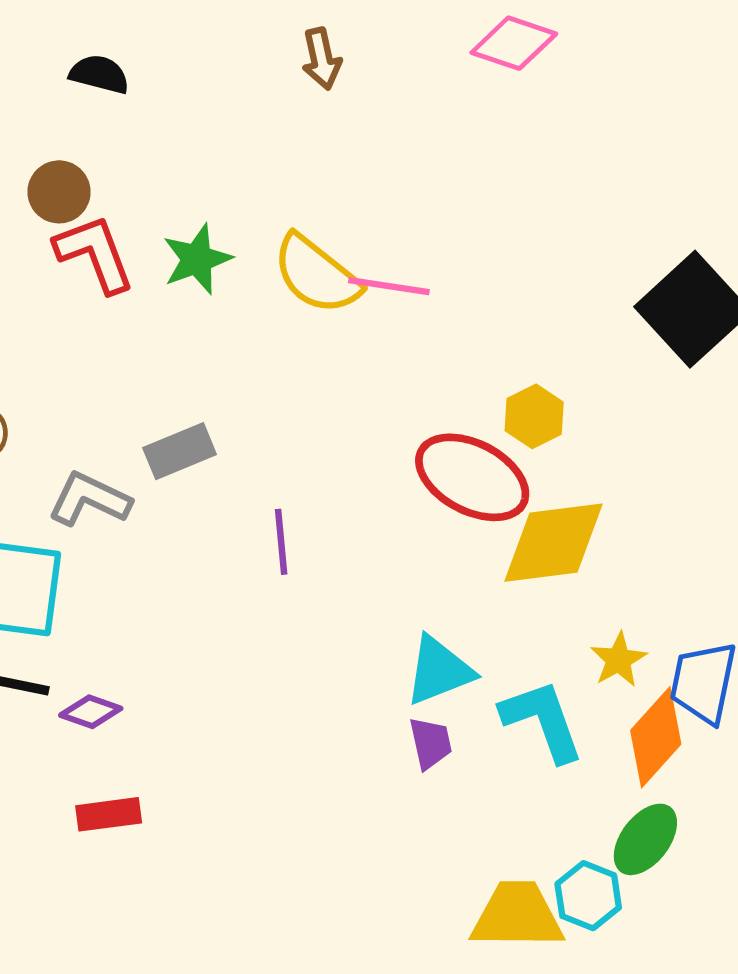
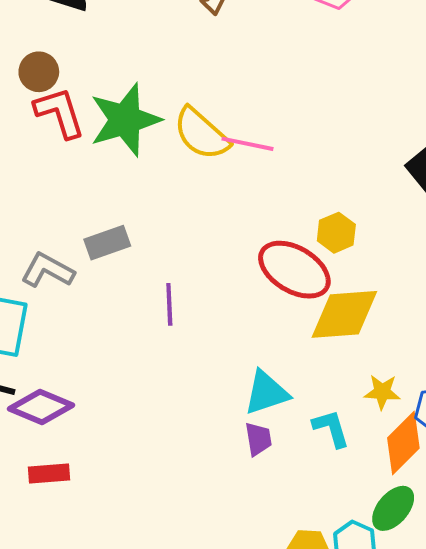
green star: (197, 259) -> (125, 120), size x1.6
yellow star: (619, 660) -> (382, 392), turned 30
purple diamond: (91, 712) -> (41, 407), size x1.6
cyan L-shape: (543, 720) -> (331, 428), size x0.7

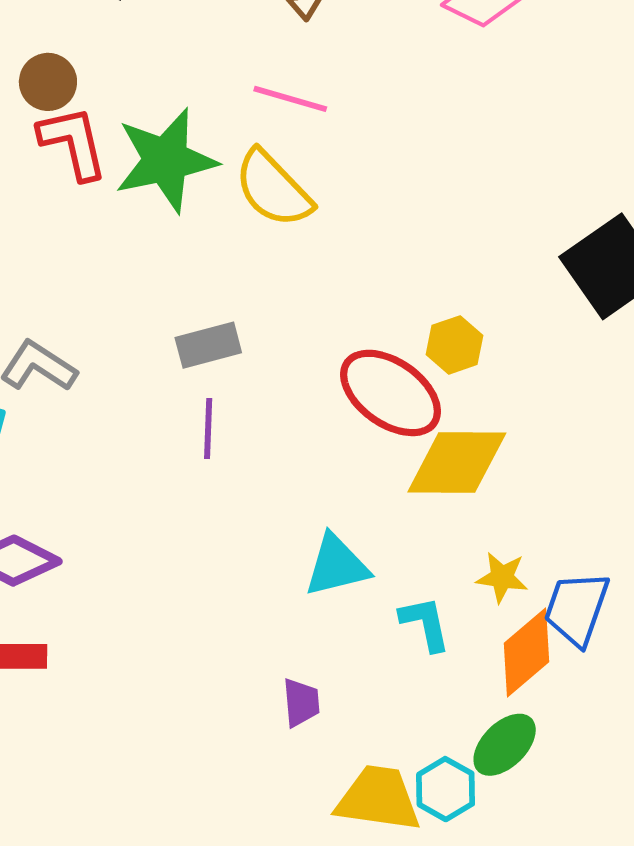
pink line: (247, 144) -> (290, 99), moved
gray rectangle: (107, 243) -> (208, 345), moved
purple trapezoid: (258, 439) -> (301, 703), moved

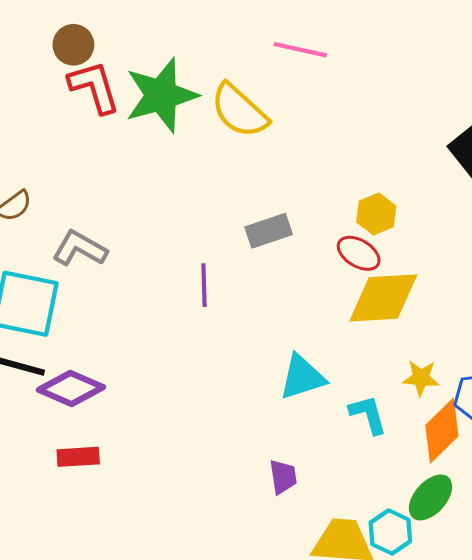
pink line: (290, 99) -> (300, 50), moved
gray rectangle: (208, 345) -> (269, 231), moved
red ellipse: (391, 393) -> (359, 253), moved, size x0.6

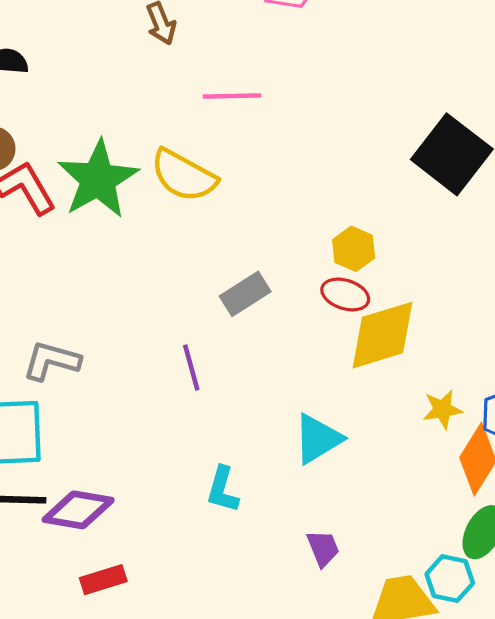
cyan L-shape: (368, 415) -> (223, 490), moved, turned -135

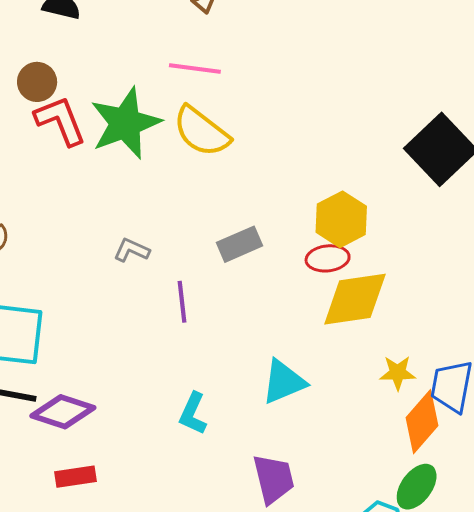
pink line: (232, 96) -> (195, 69), moved
yellow hexagon: (354, 249) -> (341, 219), size x1.4
red ellipse: (345, 295) -> (328, 258), turned -33
gray L-shape: (51, 361) -> (132, 250), moved, size x0.7
purple trapezoid: (323, 548) -> (274, 479), size x1.5

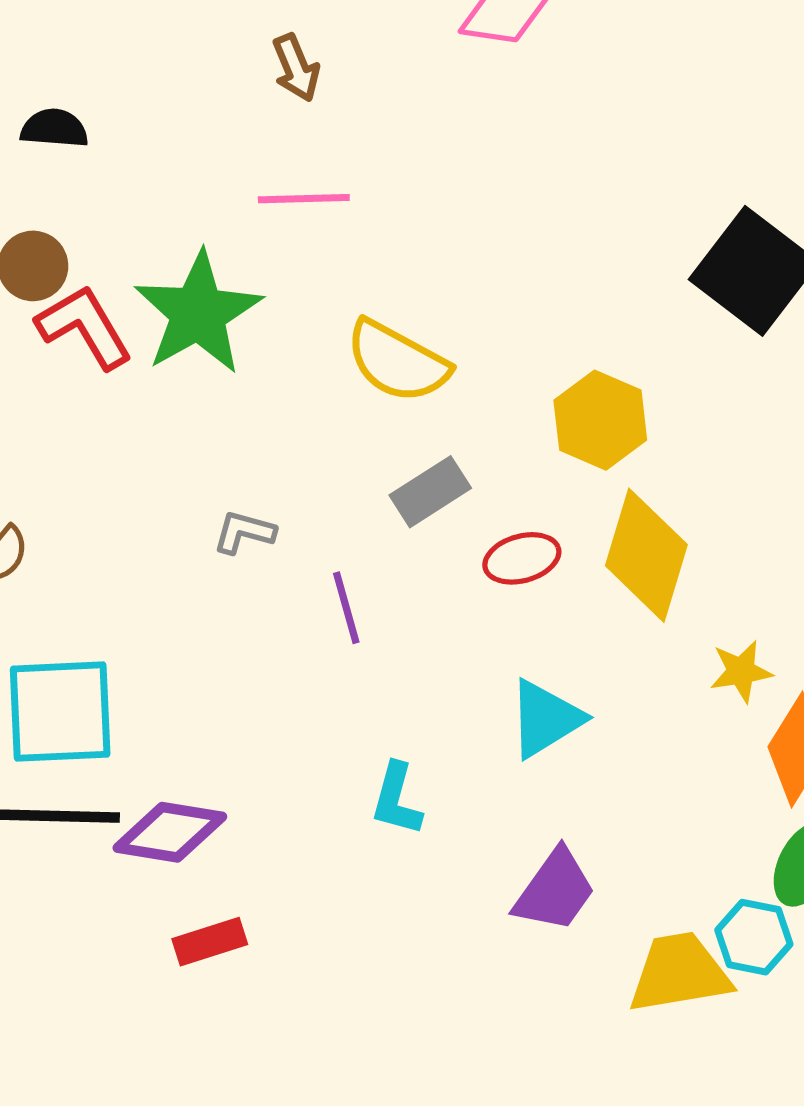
yellow semicircle: (201, 132) -> (397, 361), moved
red ellipse: (328, 258) -> (522, 558), moved
yellow diamond: (355, 299) -> (646, 555), turned -56
purple trapezoid: (274, 479) -> (555, 890), turned 58

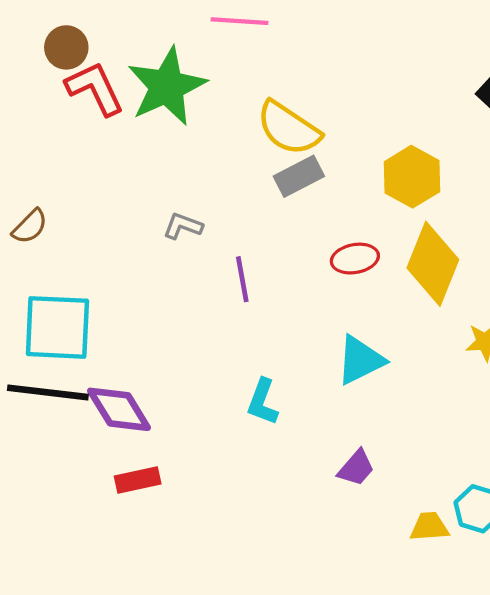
gray rectangle: (430, 492) -> (299, 176), moved
purple diamond: (170, 832) -> (119, 409), turned 44
purple trapezoid: (555, 890) -> (356, 468), size x0.7
yellow trapezoid: (680, 973) -> (429, 527), size x0.6

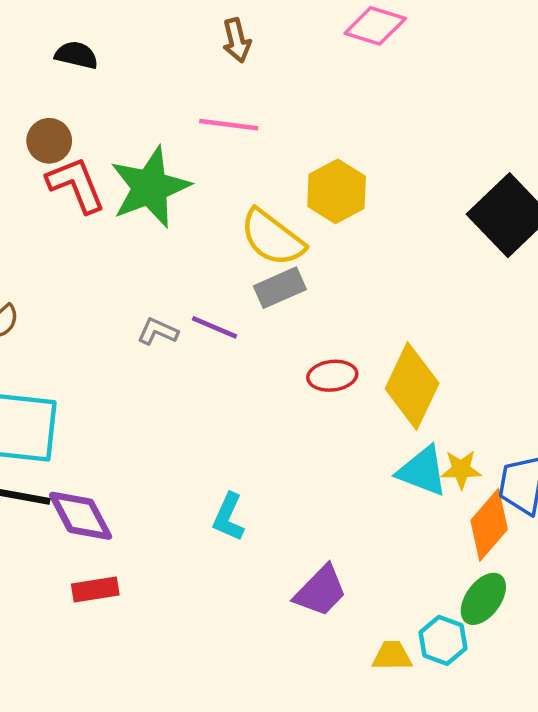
yellow hexagon: (412, 177) -> (337, 191), moved
purple line: (242, 279) -> (214, 327), moved, turned -60
cyan triangle: (360, 360) -> (422, 471), moved, turned 44
purple trapezoid: (356, 468) -> (321, 591), size x1.4

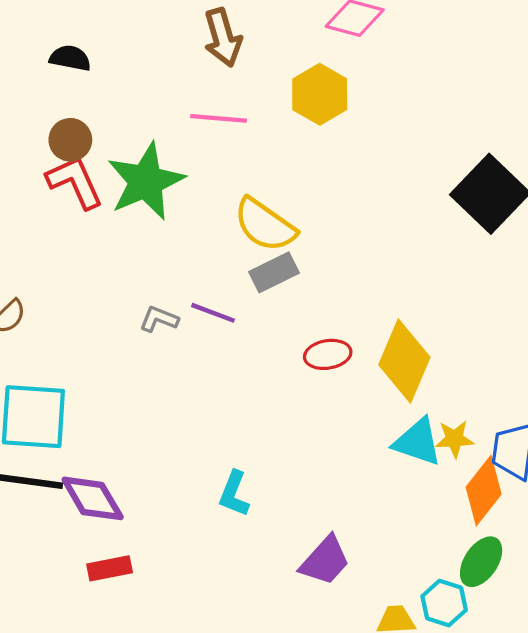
brown arrow: (237, 40) -> (223, 38), size x1.4
brown circle: (49, 141) -> (70, 140), moved
yellow hexagon: (337, 191) -> (320, 94), moved

